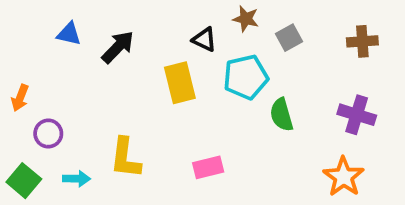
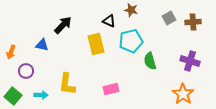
blue triangle: (69, 34) -> (42, 45), moved
gray square: (289, 38) -> (169, 18), moved

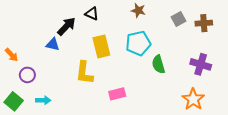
black triangle: (109, 21) -> (92, 14), moved
blue triangle: (42, 45) -> (53, 44), moved
orange arrow: (11, 52) -> (12, 55), turned -64
yellow L-shape: (67, 84) -> (84, 73), moved

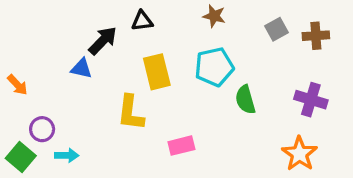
black triangle: (92, 14) -> (142, 21), turned -32
purple circle: (27, 75) -> (42, 129), moved

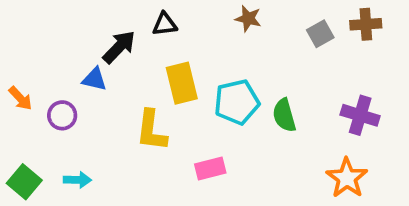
brown cross: (316, 36) -> (366, 24), moved
cyan pentagon: (214, 67) -> (237, 102), moved
purple circle: (42, 129) -> (62, 115), moved

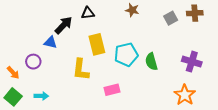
orange arrow: (20, 98) -> (13, 73), moved

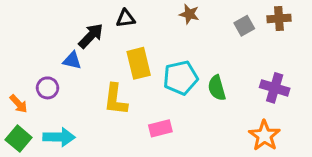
cyan arrow: (41, 96) -> (59, 137), size x1.5

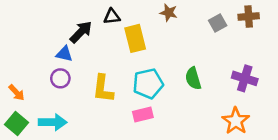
yellow rectangle: (139, 63) -> (135, 38), moved
cyan pentagon: (181, 78) -> (148, 84), moved
purple circle: (48, 88) -> (60, 78), moved

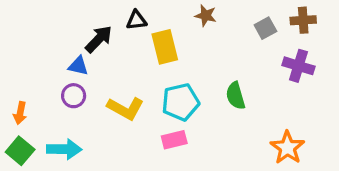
purple cross: (245, 78) -> (298, 66), moved
yellow L-shape: (103, 89) -> (125, 108), turned -68
orange arrow: (17, 93) -> (20, 113), turned 54

